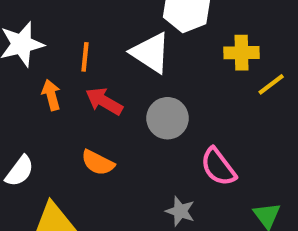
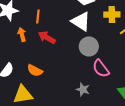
white triangle: (151, 53) -> (81, 21), moved
gray circle: (167, 118) -> (89, 46), moved
orange semicircle: (98, 163) -> (35, 70), moved

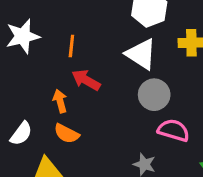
orange arrow: (22, 34) -> (60, 101), moved
pink semicircle: (101, 68) -> (174, 130), turned 144

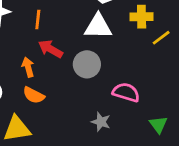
white triangle: (141, 54) -> (98, 27), turned -32
gray circle: (154, 95) -> (87, 64), moved

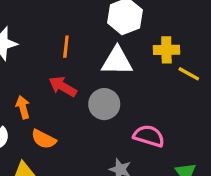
orange line: (38, 20) -> (66, 47), moved
yellow line: (161, 38) -> (189, 74), turned 66
orange arrow: (28, 67) -> (23, 107), moved

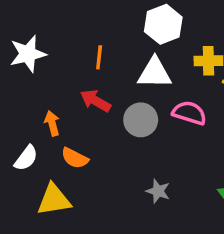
pink semicircle: (149, 136) -> (189, 113), moved

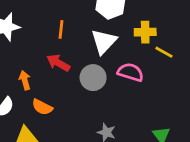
white triangle: (155, 73) -> (104, 41), turned -48

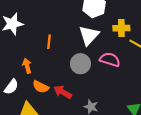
orange line: (61, 29) -> (49, 42), moved
red arrow: (58, 63) -> (63, 92), moved

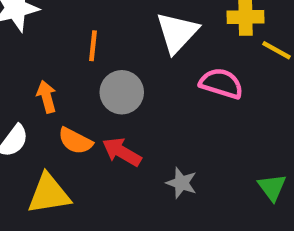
gray circle: (80, 64) -> (122, 92), moved

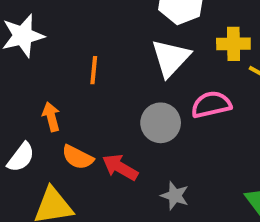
pink semicircle: (221, 83) -> (211, 105), turned -30
gray circle: (122, 92) -> (161, 123), moved

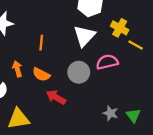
yellow cross: (233, 44) -> (120, 28), turned 30
orange semicircle: (78, 157) -> (41, 75), moved
gray star: (175, 196) -> (111, 113), moved

